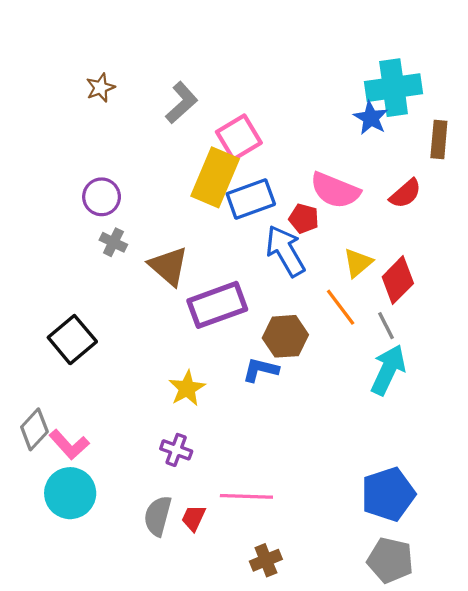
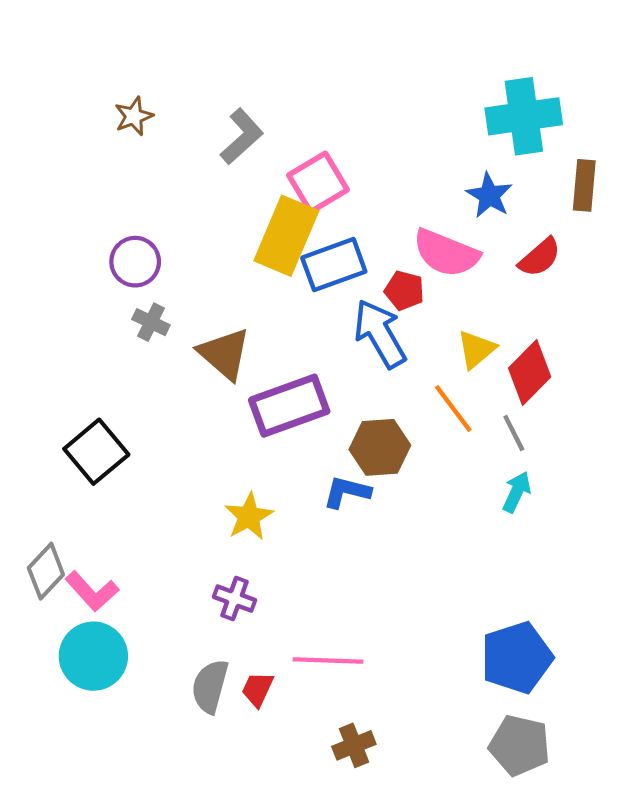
blue star: (371, 118) -> (489, 195), moved
cyan arrow: (388, 370) -> (517, 492), size x0.6

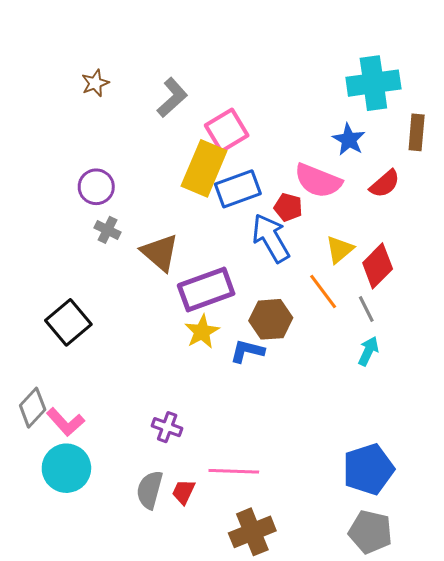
yellow star: (249, 516) -> (202, 332), moved
brown cross: (354, 745) -> (252, 532), size x1.5

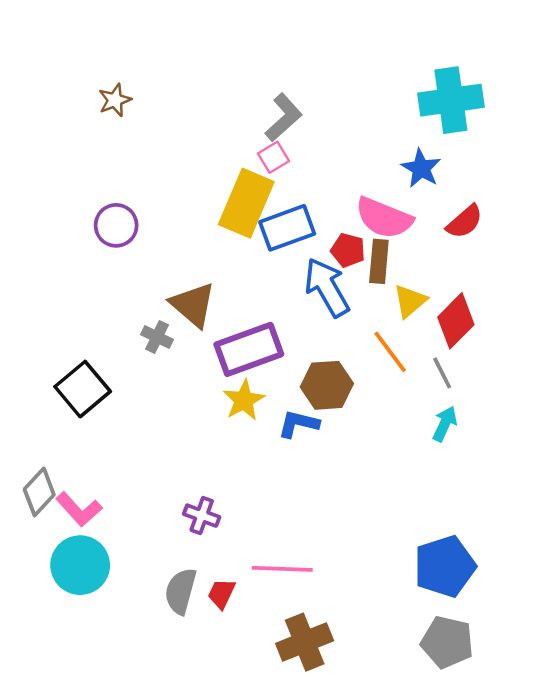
gray L-shape: (172, 97) -> (284, 117), moved
pink square: (227, 130) -> (274, 157), size x0.6
brown rectangle: (417, 132) -> (379, 261), moved
gray cross: (108, 230) -> (157, 337), moved

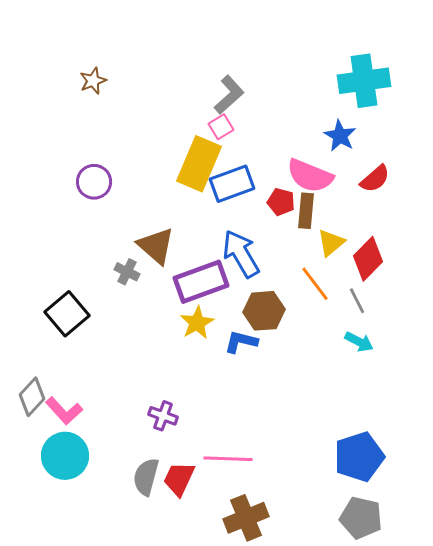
blue arrow: (327, 287) -> (241, 254), moved
cyan arrow: (445, 424) -> (359, 342), turned 92
red trapezoid: (222, 594) -> (179, 479), size x1.4

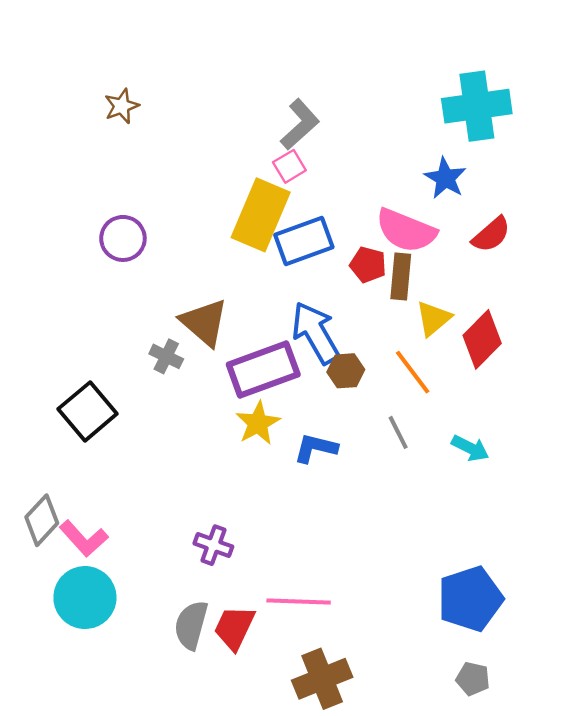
gray line: (357, 301) -> (398, 432), moved
brown hexagon: (264, 311) -> (346, 371), moved, size x0.7
gray pentagon: (361, 518) -> (473, 679), size x0.6

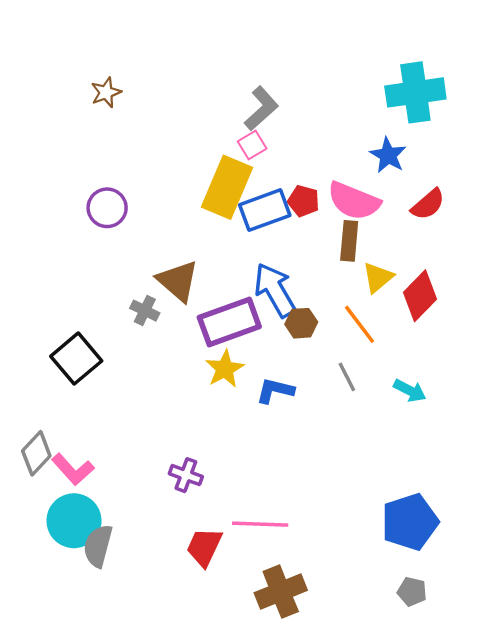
red pentagon: (368, 265) -> (304, 201), moved
gray semicircle: (191, 625) -> (98, 546), moved

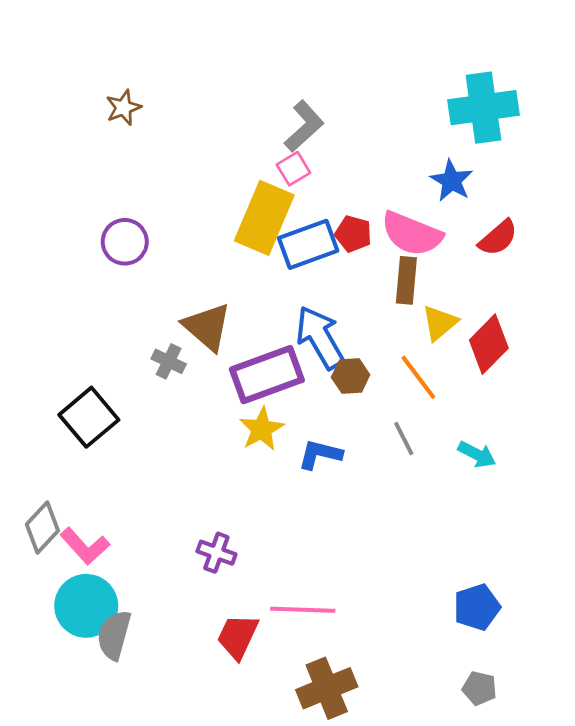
blue pentagon: (410, 522) -> (477, 607), size x0.7

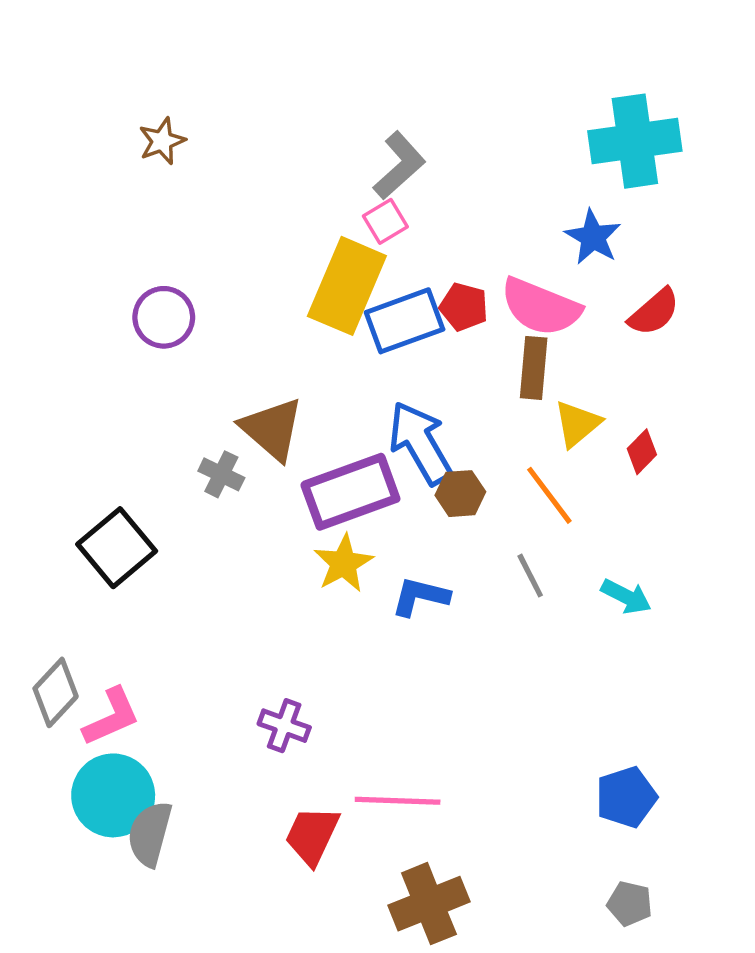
red diamond: (489, 344) -> (642, 452), size x0.6
pink L-shape: (85, 546) -> (111, 717), turned -72

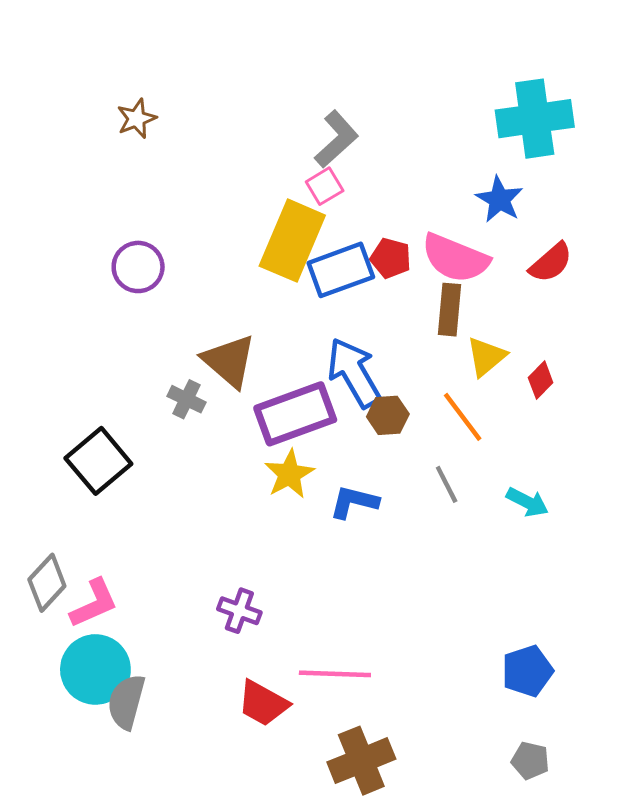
red trapezoid: (312, 836) -> (263, 703), turned -86

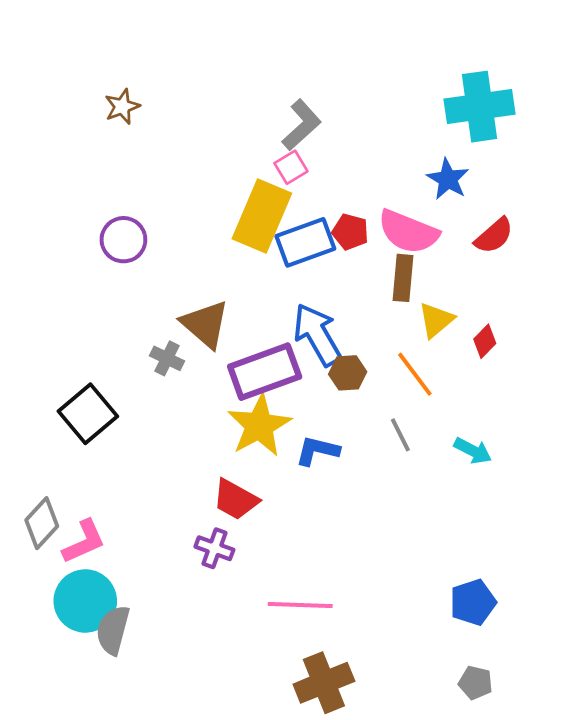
yellow star: (289, 474) -> (259, 426), size x1.4
red trapezoid: (263, 703) -> (236, 499), moved

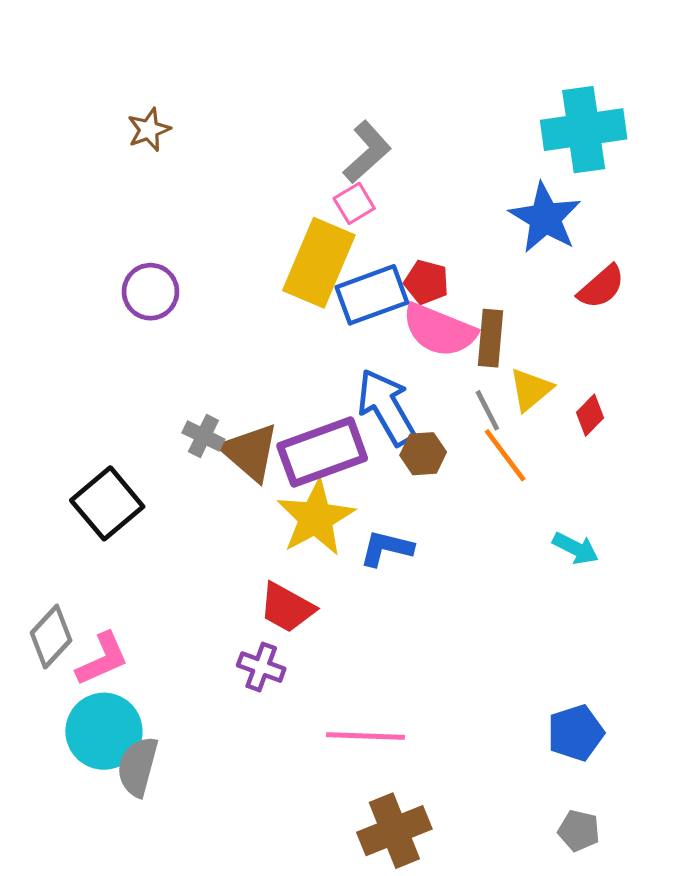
blue star: (448, 179) -> (545, 218), size x1.4
pink semicircle: (408, 232) -> (439, 330), moved
brown triangle: (205, 324) -> (250, 452), moved
gray line: (400, 435) -> (487, 410), moved

